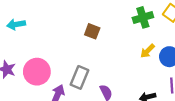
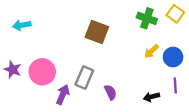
green cross: (143, 17) -> (147, 18), turned 36
brown square: (92, 31) -> (97, 32), size x1.5

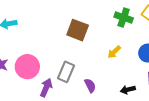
yellow arrow: (151, 51) -> (114, 52), moved

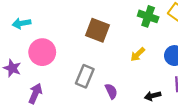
pink circle: (27, 67) -> (42, 52), moved
purple arrow: (46, 88) -> (35, 93), moved

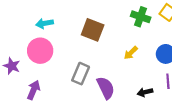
cyan arrow: (22, 23) -> (44, 23), moved
purple semicircle: (111, 91) -> (106, 88), size x1.5

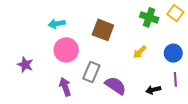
pink circle: (40, 51) -> (66, 50), moved
purple semicircle: (106, 88) -> (115, 86), turned -30
purple arrow: (34, 90) -> (65, 87), moved, turned -42

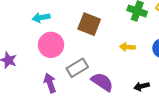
yellow arrow: (140, 52) -> (127, 47), turned 48
gray rectangle: (91, 72) -> (77, 68), turned 36

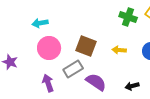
brown square: (89, 24) -> (86, 46), moved

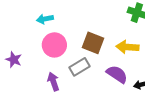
yellow arrow: (119, 50) -> (127, 47), size x1.5
purple semicircle: (96, 82) -> (117, 74), moved

